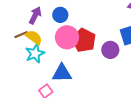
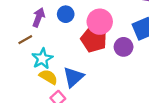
yellow semicircle: (34, 37) -> (48, 77), moved
pink circle: (67, 37) -> (100, 22), moved
blue triangle: (62, 73) -> (73, 77), turned -35

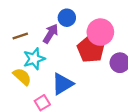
purple arrow: (39, 17) -> (51, 34), moved
yellow semicircle: (48, 77) -> (22, 77), moved

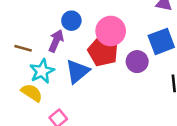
brown line: (20, 36) -> (23, 48), turned 42
blue triangle: (62, 84) -> (77, 71), moved

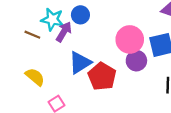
pink circle: (111, 31) -> (130, 39), moved
red pentagon: (103, 51) -> (102, 76), moved
cyan star: (42, 71) -> (52, 19), moved, turned 30

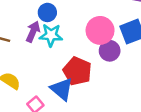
cyan star: (52, 19) -> (51, 35), moved
blue triangle: (80, 63) -> (62, 89), moved, turned -40

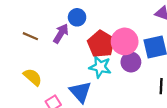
cyan star: (51, 35) -> (100, 67), moved
red pentagon: (77, 71) -> (101, 44), moved

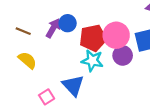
blue circle: (77, 17) -> (68, 23), moved
red pentagon: (101, 44) -> (93, 38), turned 30
yellow semicircle: (33, 77) -> (27, 60), moved

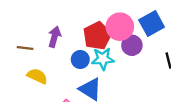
blue circle: (68, 23) -> (80, 59), moved

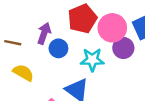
red pentagon: (97, 36) -> (82, 19), moved
blue circle: (80, 59) -> (58, 48), moved

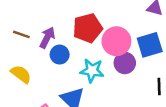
brown line: (13, 43) -> (21, 34), moved

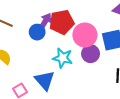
purple arrow: (47, 38) -> (45, 22), moved
blue circle: (60, 55) -> (37, 32), moved

